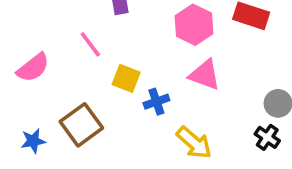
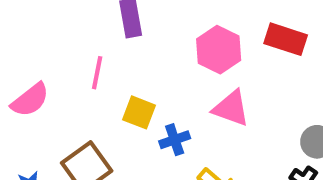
pink line: (90, 44) -> (97, 73), turned 48

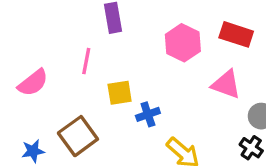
pink triangle: (231, 108) -> (226, 84), moved
yellow square: (139, 112) -> (120, 93), turned -30

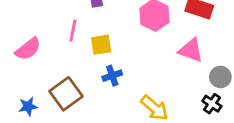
yellow square: (120, 93) -> (101, 45), moved
blue cross: (148, 114) -> (112, 76), moved

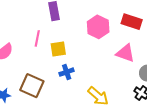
brown square: (66, 94) -> (32, 86), turned -30

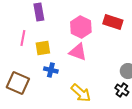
pink triangle: (125, 53) -> (78, 52), moved
blue cross: (67, 72) -> (51, 70), turned 32

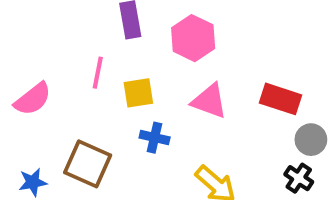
red rectangle: (113, 22) -> (280, 99), moved
pink hexagon: (81, 27) -> (193, 38), moved

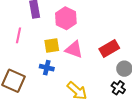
yellow square: (138, 93) -> (52, 45), moved
red rectangle: (280, 99) -> (109, 48), turned -48

